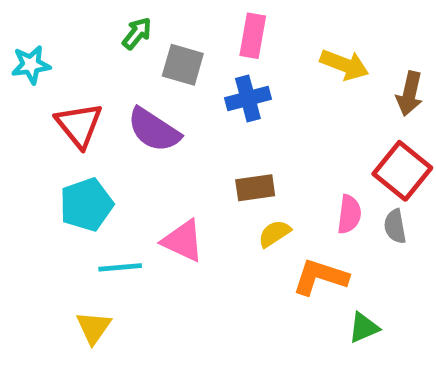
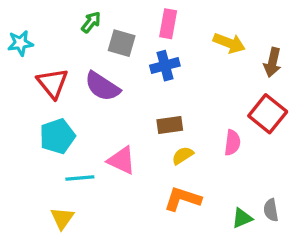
gray semicircle: (395, 226) -> (271, 210), moved
orange L-shape: (320, 277) -> (183, 199), moved

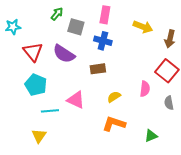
blue cross: (165, 66) -> (103, 41), turned 30
brown rectangle: (170, 125) -> (98, 69), moved
cyan pentagon: (57, 136) -> (36, 85), turned -30
gray semicircle: (271, 210) -> (169, 103), moved

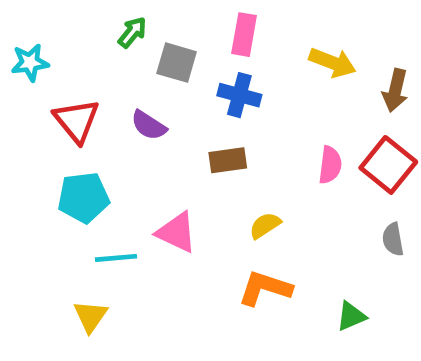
purple semicircle: (64, 54) -> (149, 125), size x0.7
cyan pentagon: (36, 85) -> (83, 197), turned -30
pink semicircle: (145, 89) -> (330, 165), moved

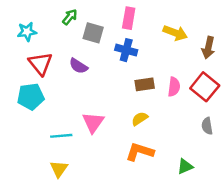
cyan star: (30, 63) -> (27, 32), moved
brown rectangle: (228, 160) -> (145, 84), moved
cyan pentagon: (83, 197) -> (31, 97), moved
pink triangle: (177, 232) -> (93, 122), turned 40
yellow triangle: (90, 316) -> (59, 169), moved

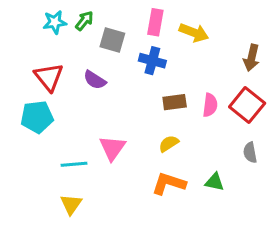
cyan star: (27, 32) -> (55, 22), moved
yellow arrow: (175, 33) -> (194, 33), moved
green triangle: (185, 166) -> (215, 182), moved, turned 35

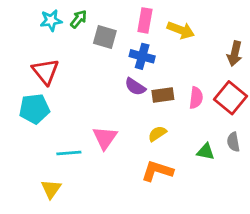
purple semicircle: (95, 80) -> (135, 87), moved
green triangle: (215, 182) -> (206, 152), moved
yellow triangle: (71, 204) -> (51, 189), moved

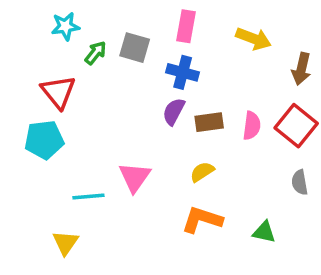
green arrow: (79, 19) -> (96, 53), moved
yellow arrow: (181, 30) -> (253, 39), moved
purple semicircle: (135, 87) -> (174, 111), turned 85
green triangle: (206, 152) -> (264, 232), moved

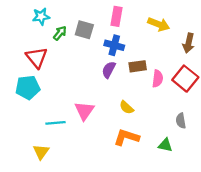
brown rectangle: (209, 122) -> (138, 66), moved
yellow semicircle: (202, 172) -> (126, 107), turned -104
gray semicircle: (300, 182) -> (181, 121), moved

